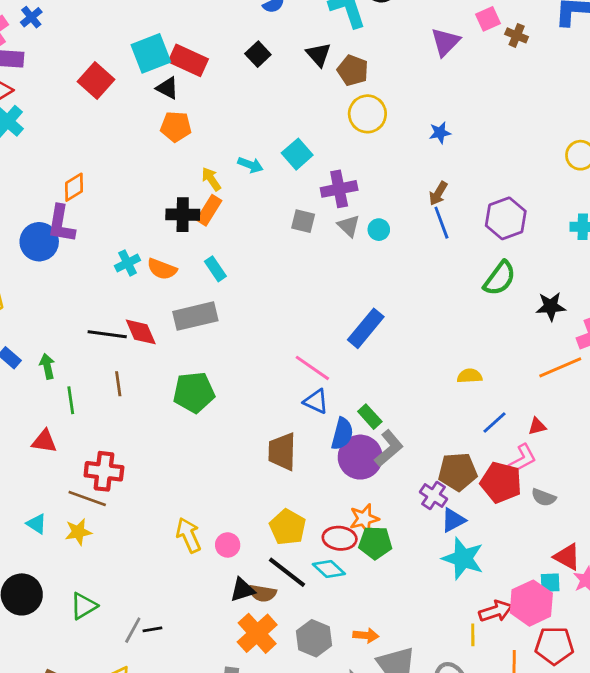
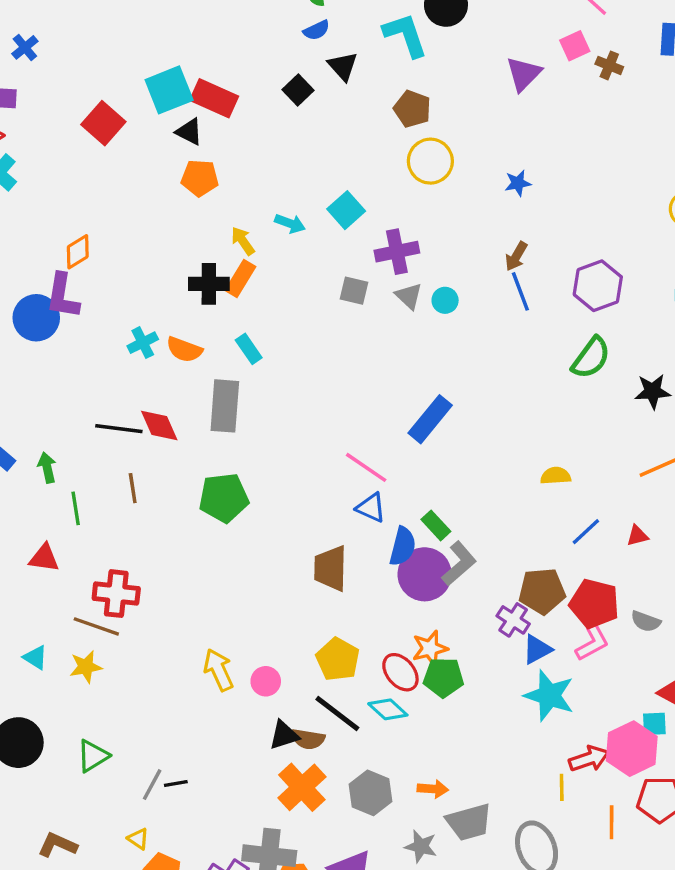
black triangle: (319, 54) -> (343, 66), moved
gray rectangle: (195, 316) -> (225, 406), turned -72
pink L-shape: (522, 459) -> (592, 643), moved
red ellipse: (340, 538) -> (400, 672), turned 44

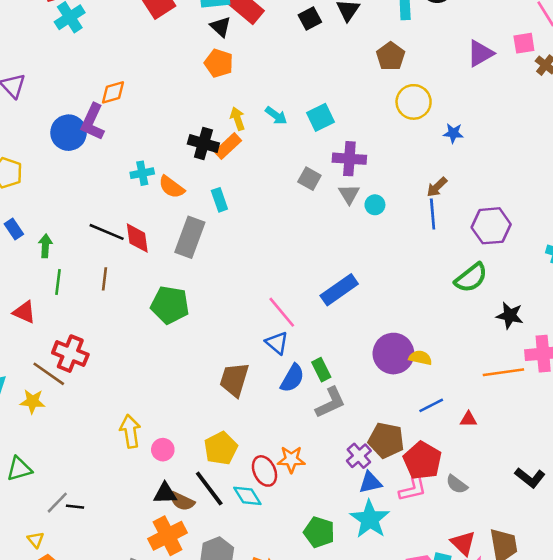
yellow circle: (430, 161) -> (414, 102), moved
purple circle: (425, 574) -> (393, 354), moved
green pentagon: (443, 677) -> (319, 532), moved

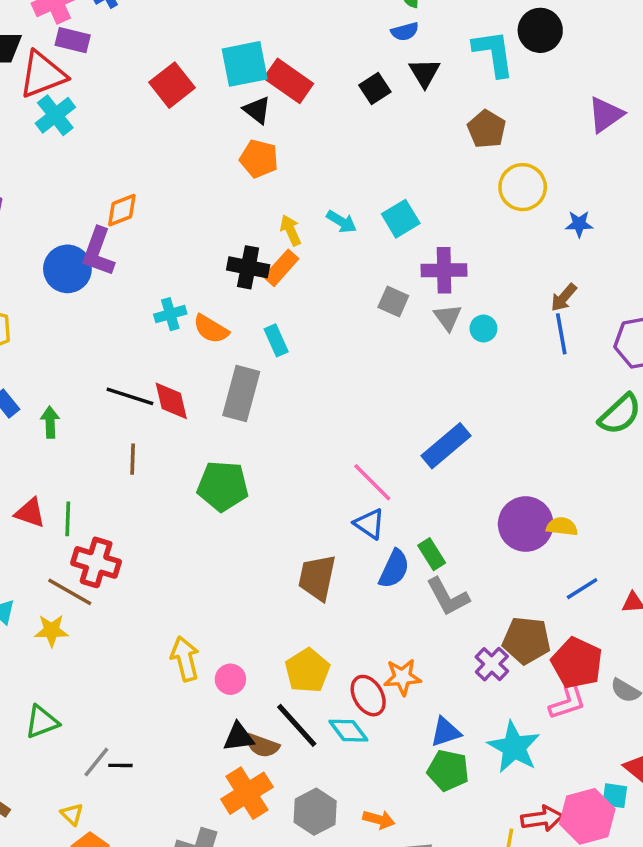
green line: (58, 282) -> (68, 519), moved
gray L-shape: (330, 403) -> (448, 597), turned 92
blue triangle: (370, 483) -> (446, 732), moved

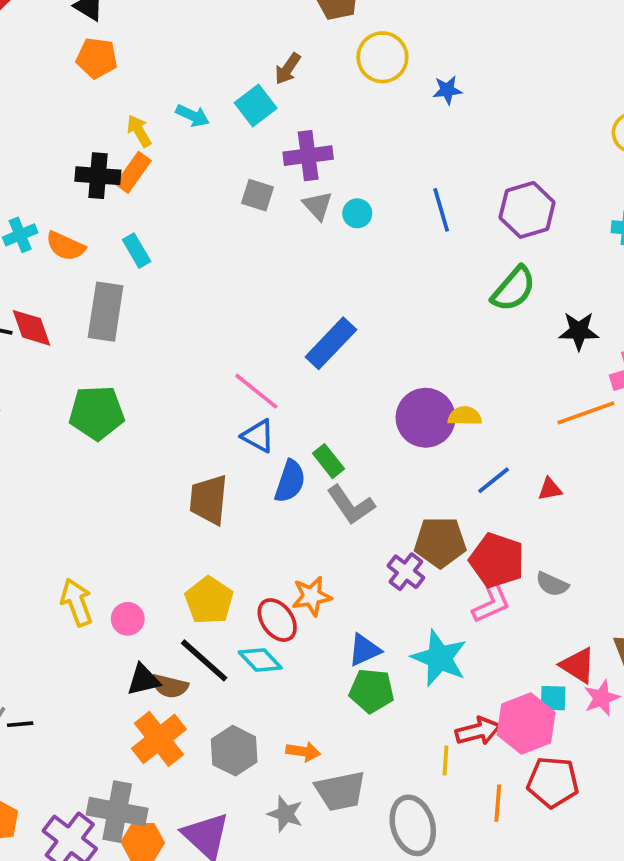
brown arrow: (564, 298) -> (288, 69), moved

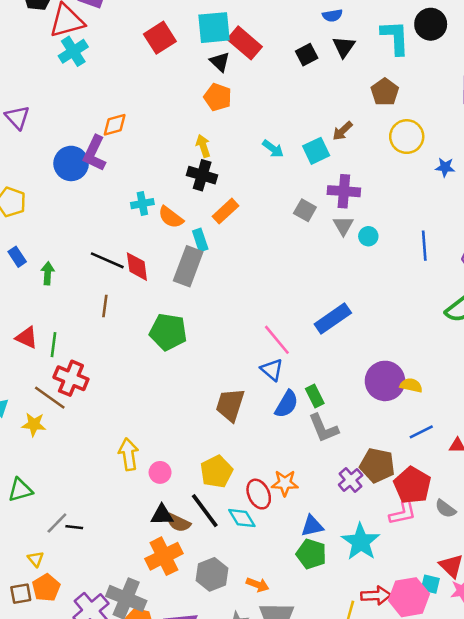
yellow arrow: (139, 131) -> (203, 146), moved
orange rectangle: (133, 172) -> (225, 211), moved
cyan rectangle: (137, 251) -> (200, 240), moved

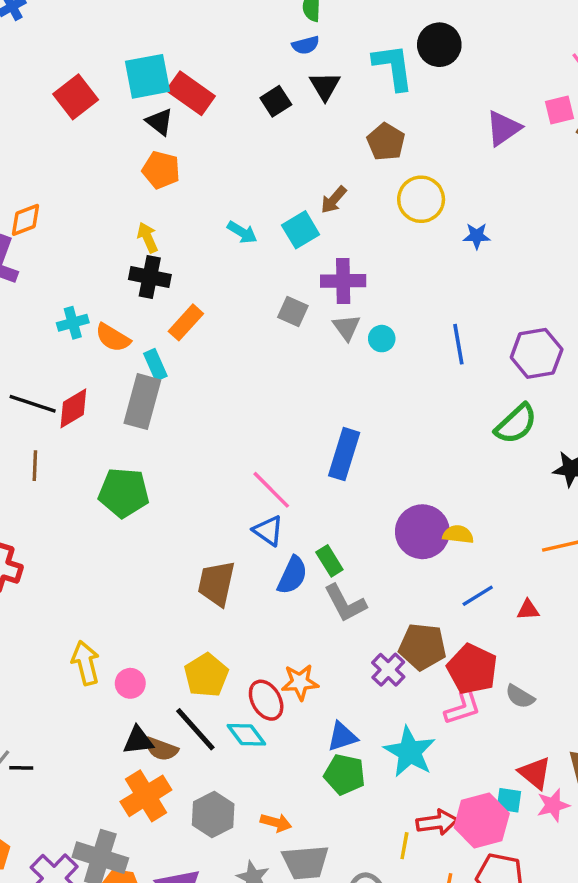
red diamond: (137, 267) -> (73, 408), turned 72
blue rectangle: (333, 319) -> (344, 454), turned -33

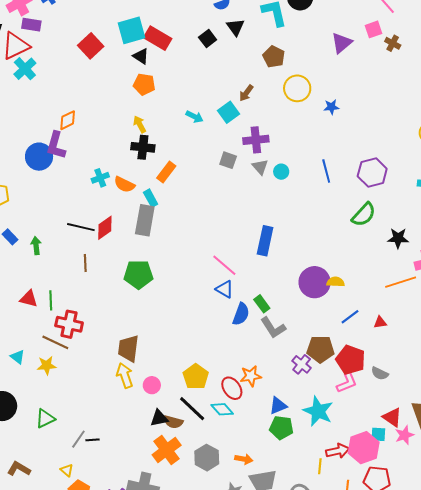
brown trapezoid: (216, 583) -> (128, 348), moved

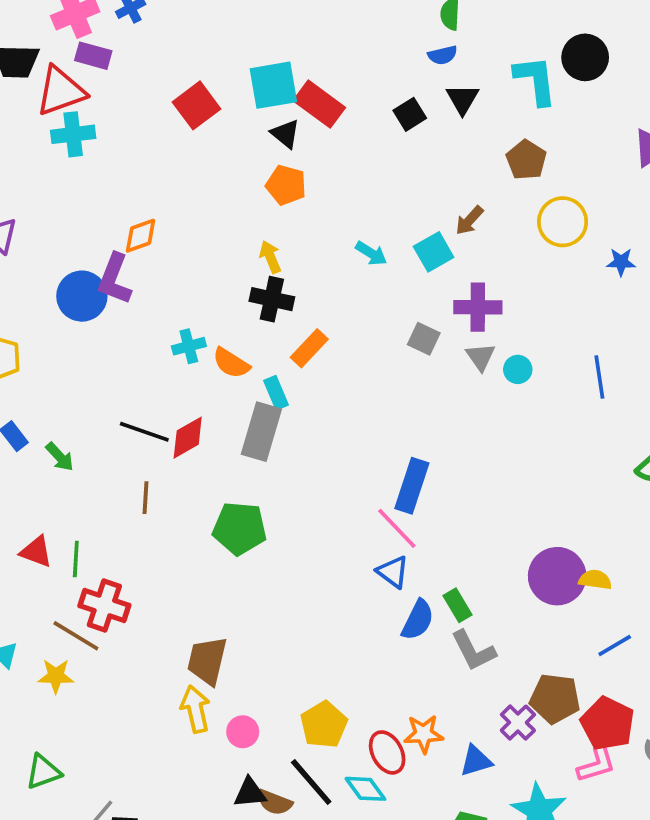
cyan cross: (25, 69) -> (73, 134), turned 30
blue rectangle: (265, 241) -> (412, 486), moved
green arrow: (36, 246) -> (60, 457), turned 138
blue triangle: (278, 406) -> (476, 761), moved

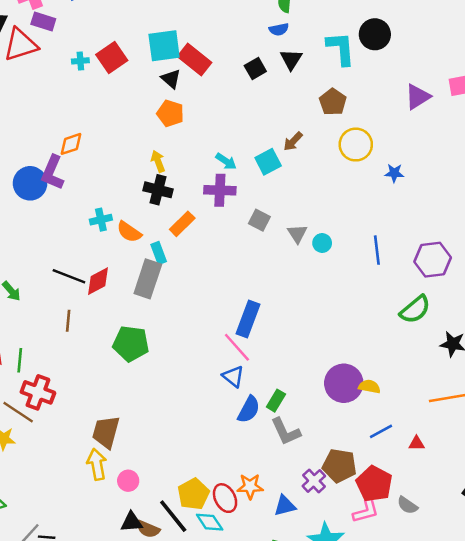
cyan cross: (73, 134) -> (80, 61), moved, size x0.6
purple cross: (478, 307) -> (220, 190), moved
green rectangle: (457, 605) -> (276, 401), turned 60
yellow pentagon: (324, 725) -> (193, 494), moved

